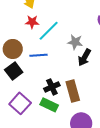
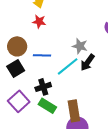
cyan line: (49, 31) -> (68, 66), moved
black cross: (52, 87) -> (43, 87), moved
brown rectangle: (73, 91) -> (74, 111), moved

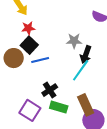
cyan line: (68, 66) -> (81, 70), moved
black square: (16, 69) -> (29, 45), moved

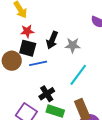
black square: (29, 45) -> (28, 48), turned -30
black arrow: (86, 55) -> (52, 40), moved

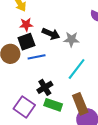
black arrow: (52, 40) -> (51, 34), turned -90
black square: (28, 48) -> (26, 42), turned -36

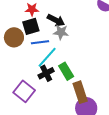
gray star: (71, 39) -> (61, 32), moved
cyan line: (77, 69) -> (47, 57), moved
green rectangle: (53, 105) -> (66, 71), moved, turned 36

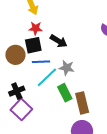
gray star: (61, 32) -> (67, 68), moved
black cross: (46, 73) -> (17, 91), moved
brown rectangle: (80, 92) -> (82, 103), moved

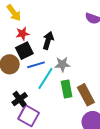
black arrow: (59, 41) -> (48, 40), turned -90
green rectangle: (65, 93) -> (67, 89), turned 30

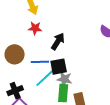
black square: (24, 51) -> (59, 67), moved
gray star: (62, 64) -> (64, 79), moved

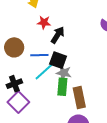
red star: (35, 28) -> (44, 22), moved
black square: (59, 67) -> (58, 60), turned 30

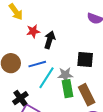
black square: (58, 60) -> (85, 60), moved

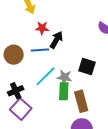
blue line: (37, 64) -> (40, 50), moved

